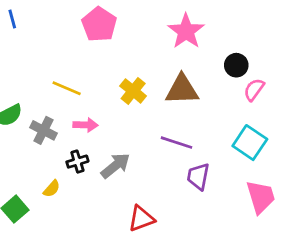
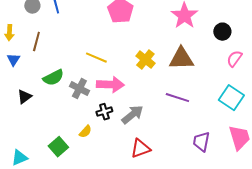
black circle: (236, 65) -> (222, 32), moved
pink arrow: (86, 125) -> (110, 85), size x1.5
purple trapezoid: (198, 176) -> (201, 142), moved
red triangle: (141, 219) -> (140, 149), moved

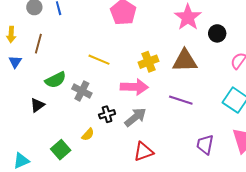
black circle: (222, 32) -> (217, 33), moved
yellow cross: (145, 60) -> (148, 62), turned 30
pink arrow: (110, 85) -> (134, 87), moved
black triangle: (24, 97) -> (37, 105), moved

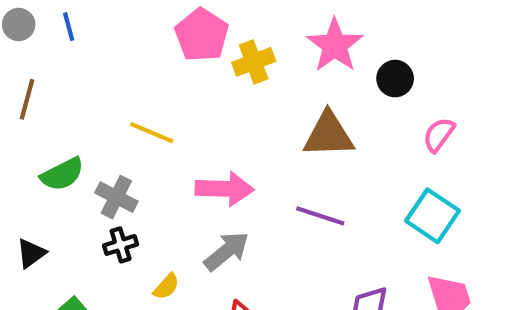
yellow cross: (148, 62) -> (254, 62), moved
black triangle: (37, 105) -> (31, 253), moved
black cross: (107, 114) -> (121, 245), moved
yellow semicircle: (88, 134) -> (166, 287), moved

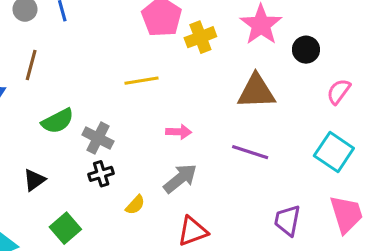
yellow line: (152, 133) -> (141, 81), moved, turned -32
pink arrow: (225, 189) -> (179, 132), size x0.6

